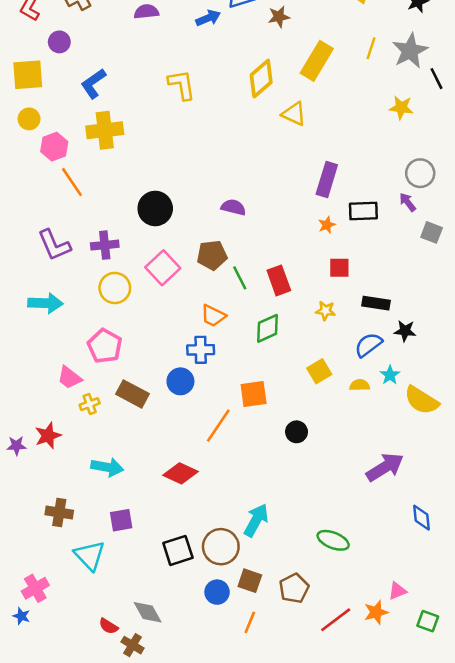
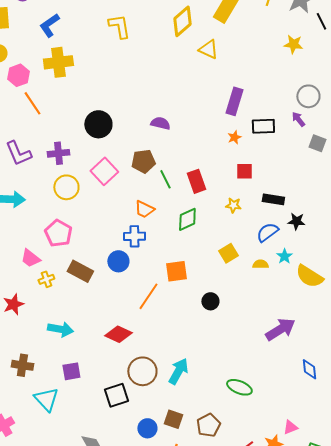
brown circle: (221, 547) -> (142, 371), moved

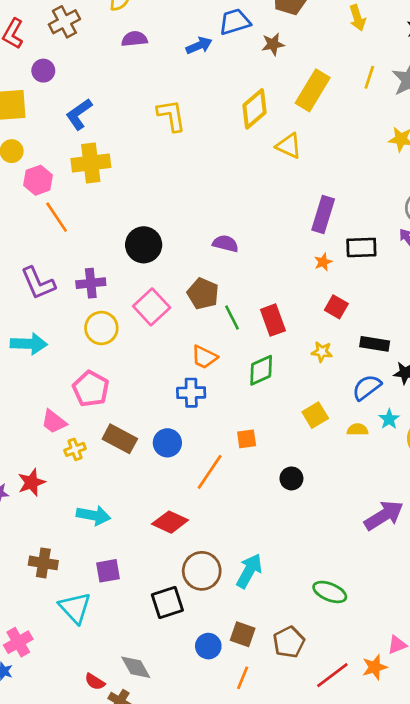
brown pentagon: (143, 161) -> (203, 294), turned 30
red square: (244, 171) -> (336, 307), turned 30
blue circle: (118, 261) -> (167, 443), moved
orange square: (176, 271) -> (247, 439), size x0.7

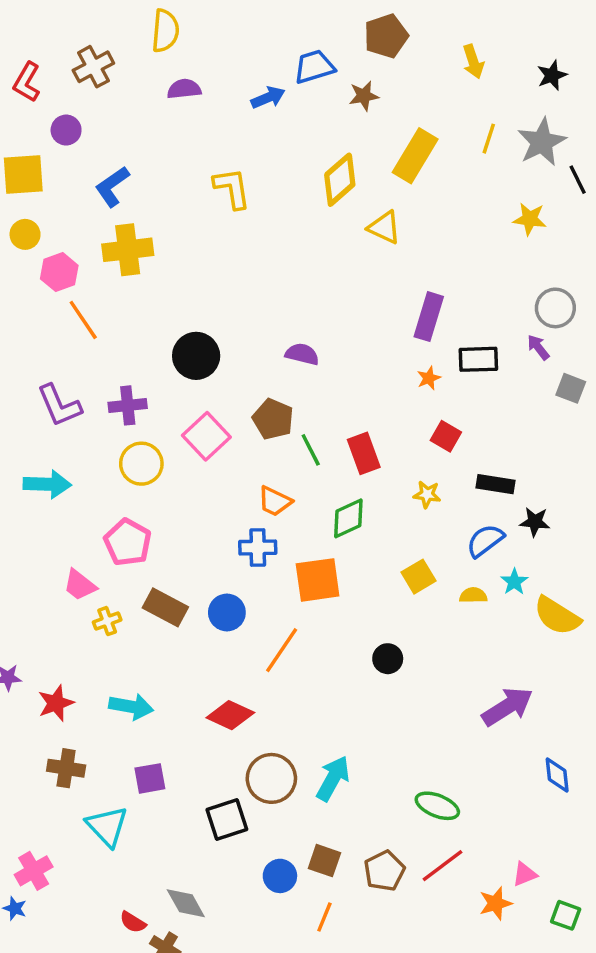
orange square: (247, 439) -> (318, 580), moved, size x1.8
red star: (31, 482) -> (56, 703), moved
red line: (332, 675) -> (442, 866), moved

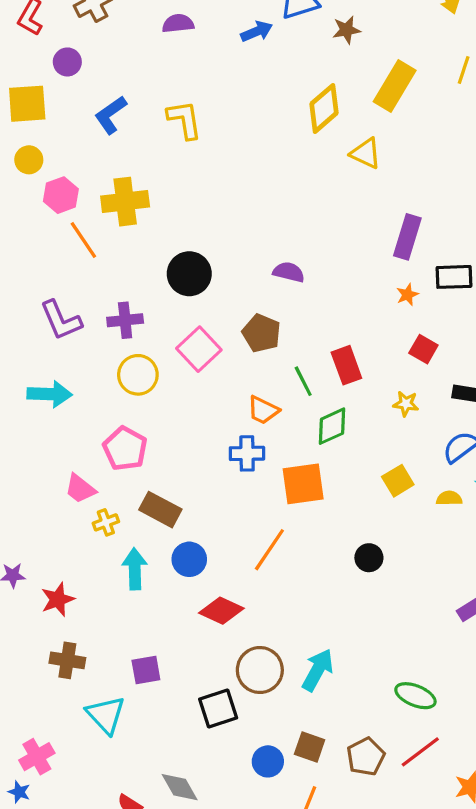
yellow L-shape: (232, 188) -> (184, 120), moved
yellow cross: (128, 250) -> (125, 202), moved
green line: (311, 450) -> (303, 381), moved
blue circle: (227, 612) -> (189, 559), moved
cyan arrow: (131, 707) -> (135, 569), moved, turned -102

